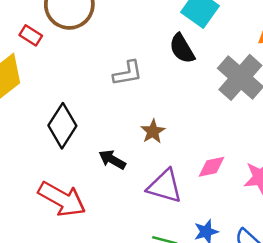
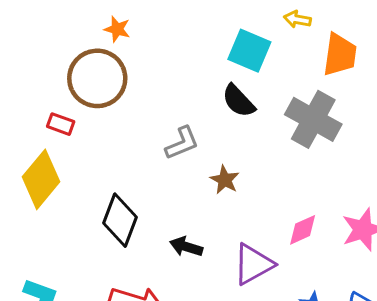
brown star: (153, 131) -> (225, 180), moved
purple triangle: (165, 186) -> (253, 264), turned -33

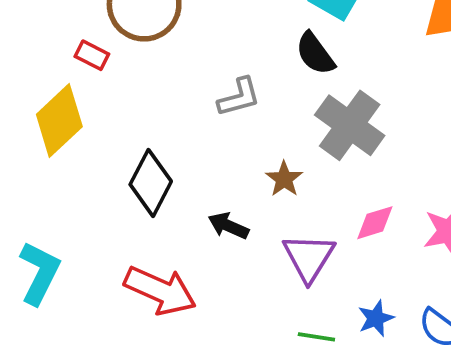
gray cross: (313, 119) -> (350, 125), moved
brown star: (225, 180) -> (284, 179), moved
purple triangle: (253, 264) -> (309, 258), turned -36

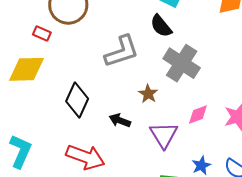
gray L-shape: (239, 97) -> (122, 51), size x1.5
yellow diamond: (59, 120) -> (26, 69), turned 45

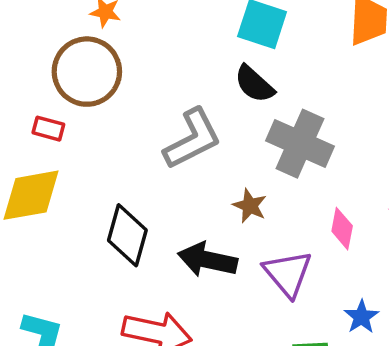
pink diamond: (198, 114) -> (342, 229), turned -50
black arrow: (120, 120) -> (207, 260), size x1.5

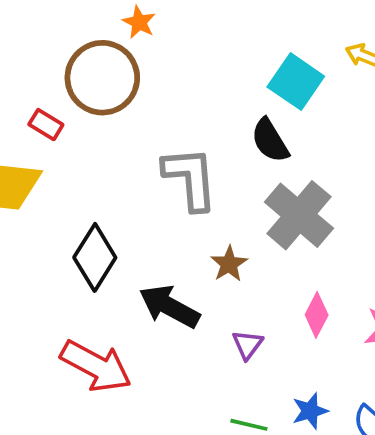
gray L-shape: (192, 139) -> (190, 178), turned -84
purple triangle: (288, 274) -> (247, 345), size x0.6

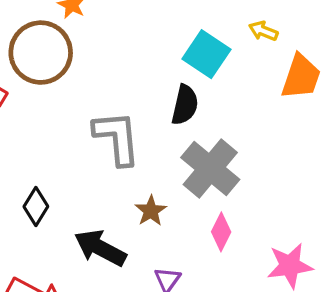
black semicircle: (270, 141) -> (185, 105), turned -135
black diamond: (95, 257) -> (36, 206), size x0.7
pink diamond: (317, 315) -> (221, 232), moved

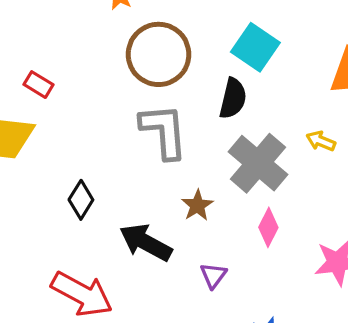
yellow arrow: (263, 31) -> (321, 141), moved
brown circle: (41, 53) -> (159, 54), moved

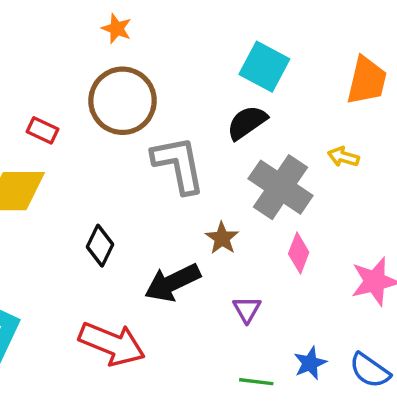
brown circle: (159, 54) -> (123, 101), moved
black semicircle: (233, 98) -> (247, 122), turned -132
black arrow: (146, 242) -> (172, 283), turned -48

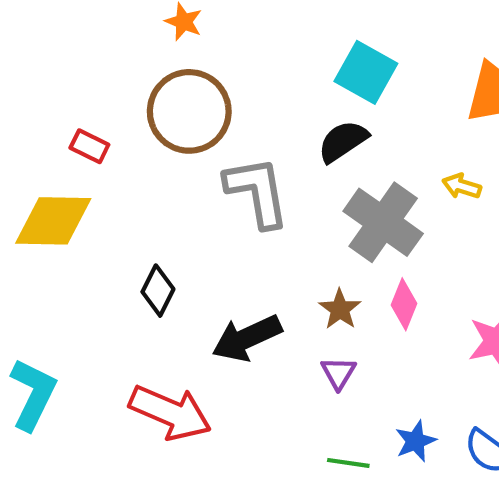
brown star: (222, 238) -> (340, 309), moved

